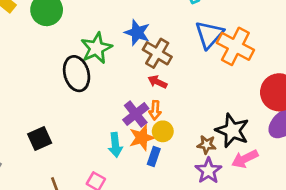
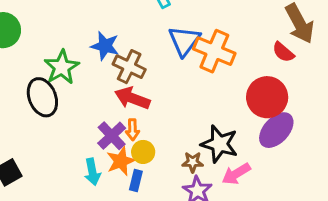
red arrow: (157, 82) -> (132, 98), size x1.6

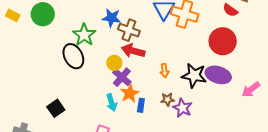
orange arrow: (133, 130) -> (164, 71), moved
purple ellipse: (276, 130) -> (218, 75), moved, turned 70
yellow circle: (143, 152) -> (114, 63), moved
brown star: (193, 162) -> (167, 99), moved
pink arrow: (236, 174) -> (251, 90), moved

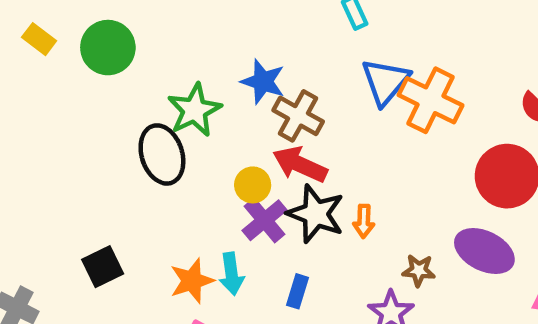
black star: (194, 75) -> (316, 214), moved
orange star: (130, 93) -> (192, 281), moved
brown star: (167, 99) -> (419, 270), moved

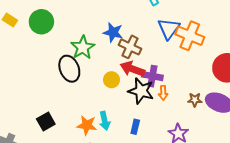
purple cross: (264, 220) -> (152, 76), moved, turned -36
brown star: (419, 270) -> (195, 100), moved
orange star: (192, 281) -> (87, 125), turned 30

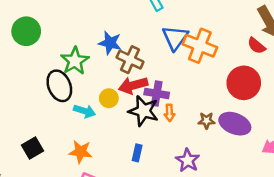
red arrow: (132, 69) -> (133, 85), turned -35
cyan arrow: (105, 121) -> (85, 111), moved, turned -60

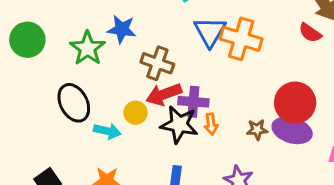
blue star: (110, 43) -> (122, 29), moved
green star: (75, 61) -> (87, 48), moved
red circle: (244, 83) -> (295, 103), moved

